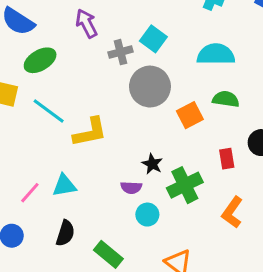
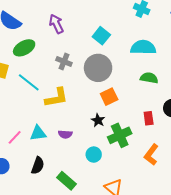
gray cross: (121, 52) -> (64, 62), moved, turned 35
orange square: (190, 115) -> (109, 97), moved
purple semicircle: (131, 188) -> (65, 134), moved

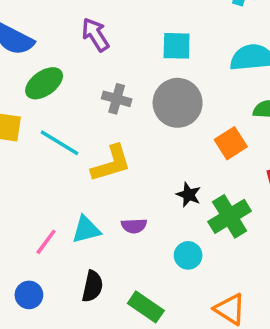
cyan square: (101, 36) -> (177, 46), turned -30
orange square: (109, 97) -> (231, 143), moved

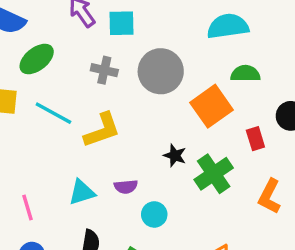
cyan square: (177, 46) -> (121, 23), moved
orange square: (231, 143) -> (212, 106), size x1.4
pink line: (46, 242) -> (28, 208), moved, turned -50
cyan circle: (188, 255) -> (154, 214), moved

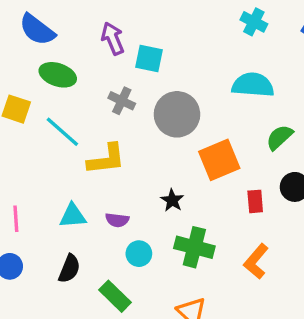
green ellipse: (37, 59) -> (58, 75), turned 44
green semicircle: (245, 74) -> (280, 137), moved, turned -56
green cross: (214, 174) -> (194, 247), moved, turned 36

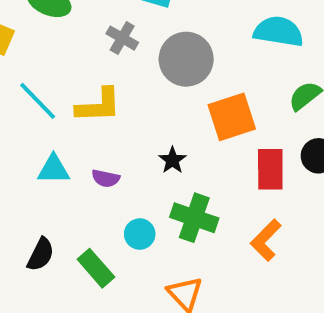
cyan line: (62, 132) -> (38, 101), moved
red rectangle: (255, 201) -> (270, 169), size x1.5
cyan circle: (139, 254) -> (140, 234), moved
black semicircle: (69, 269) -> (41, 255), moved

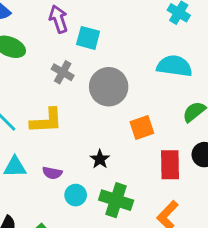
orange square: (232, 117) -> (142, 128), size x0.7
cyan circle: (140, 234) -> (76, 195), moved

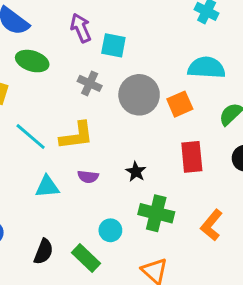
orange square: (142, 128) -> (180, 104), moved
red rectangle: (170, 165) -> (192, 157), moved
purple semicircle: (52, 173) -> (88, 177), moved
cyan circle: (76, 195) -> (110, 230), moved

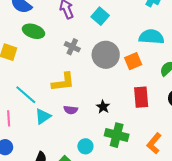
cyan square: (113, 45) -> (100, 16), moved, turned 30
cyan line: (31, 136) -> (26, 95), moved
cyan triangle: (47, 187) -> (43, 116), turned -30

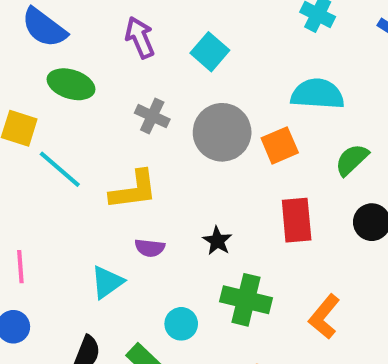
cyan line: (26, 95) -> (60, 169), moved
cyan triangle: (43, 116) -> (107, 282), moved

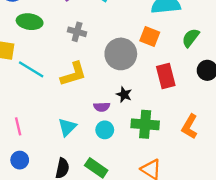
gray circle: (222, 132) -> (121, 54), moved
orange square: (280, 145) -> (150, 36), turned -36
purple semicircle: (150, 248) -> (102, 107), moved
cyan circle: (181, 324) -> (105, 130), moved

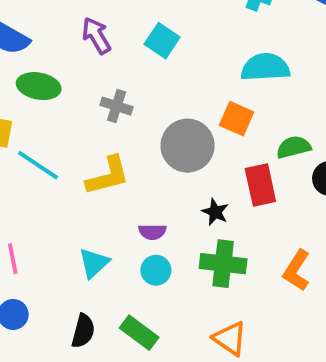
green semicircle: (191, 38) -> (294, 147), moved, turned 36
black star: (124, 95) -> (215, 212), moved

